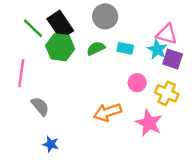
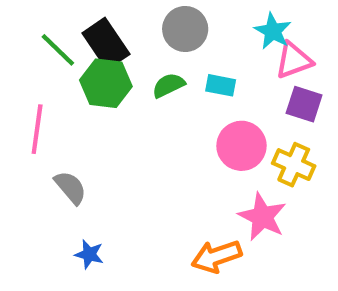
pink triangle: (167, 34) -> (294, 60), turned -35
cyan star: (157, 50) -> (273, 31), moved
pink circle: (137, 83) -> (241, 146), size x1.5
orange arrow: (108, 112) -> (216, 256), moved

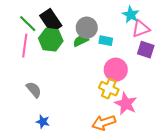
gray circle: (185, 29) -> (87, 28), moved
pink line: (37, 129) -> (25, 46), moved
yellow cross: (294, 165) -> (109, 89), moved

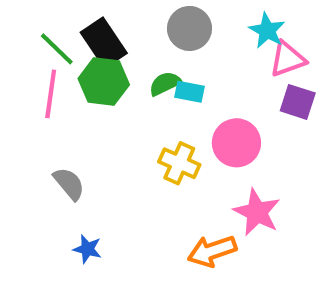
gray circle: (87, 28) -> (189, 28), moved
cyan rectangle: (106, 41) -> (189, 92), moved
yellow cross: (109, 89) -> (179, 163), moved

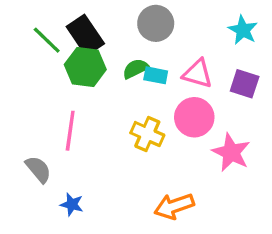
cyan star: (267, 31) -> (243, 30), moved
pink triangle: (288, 59) -> (198, 74), moved, turned 36
pink line: (51, 94) -> (70, 131), moved
gray semicircle: (69, 184) -> (38, 169), moved
pink star: (257, 212) -> (231, 152), moved

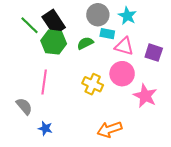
cyan star: (243, 30) -> (127, 16), moved
cyan rectangle: (156, 75) -> (107, 34), moved

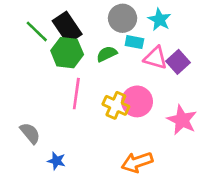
purple square: (154, 53) -> (178, 62), moved, turned 30
pink circle: (122, 74) -> (137, 101), moved
pink line: (44, 82) -> (76, 94), moved

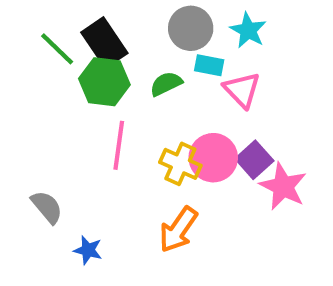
pink triangle: (156, 58) -> (242, 90), turned 30
purple square: (178, 62) -> (254, 160), moved
orange arrow: (137, 162) -> (178, 230), moved, turned -36

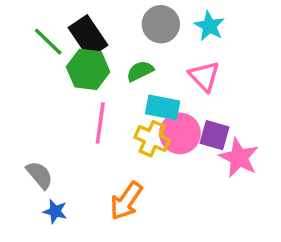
cyan rectangle: (209, 65) -> (163, 107), moved, size x1.4
purple square: (254, 160) -> (215, 135), turned -32
orange arrow: (178, 230) -> (126, 201), moved
blue star: (88, 250) -> (55, 211), moved

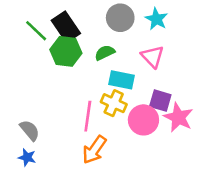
pink line: (100, 123) -> (88, 116), moved
pink circle: (180, 133) -> (143, 120), moved
blue star: (55, 211) -> (27, 157), moved

